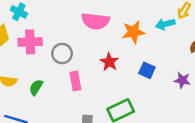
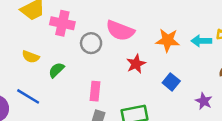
pink semicircle: (95, 21) -> (120, 31), moved
pink rectangle: (75, 81) -> (95, 91), moved

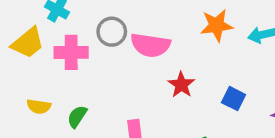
orange star: (168, 40) -> (217, 25), moved
gray circle: (91, 43) -> (112, 32), moved

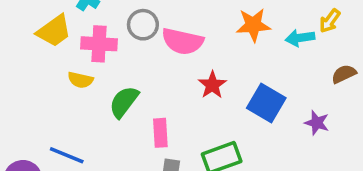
blue square: (234, 99) -> (266, 103), size x1.5
yellow semicircle: (39, 106) -> (80, 80), moved
green semicircle: (77, 117) -> (124, 102), moved, size x1.4

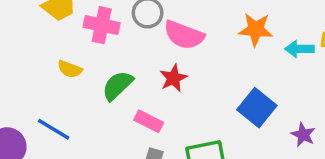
yellow semicircle: (80, 80) -> (70, 69), moved
red star: (212, 85) -> (173, 78), moved
pink rectangle: (160, 133) -> (149, 121), turned -68

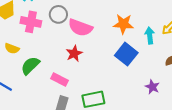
cyan arrow: (299, 49) -> (150, 35), turned 84
green semicircle: (117, 86) -> (30, 66), moved
blue square: (257, 108) -> (126, 54), moved

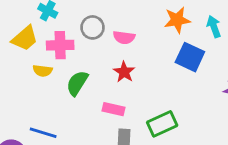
pink semicircle: (80, 28) -> (124, 37), size x0.7
yellow semicircle: (12, 49) -> (43, 71), moved
green semicircle: (30, 66) -> (77, 83), moved

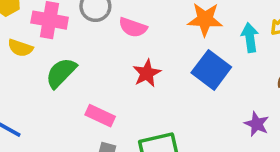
red star: (124, 72) -> (147, 73), moved

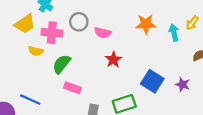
blue square: (211, 70) -> (152, 81), moved
pink rectangle: (100, 116) -> (72, 88), moved

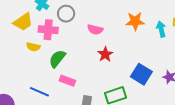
gray circle: (79, 22) -> (66, 14), moved
blue line: (30, 100) -> (39, 92), moved

